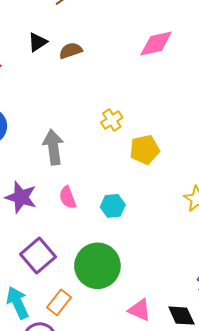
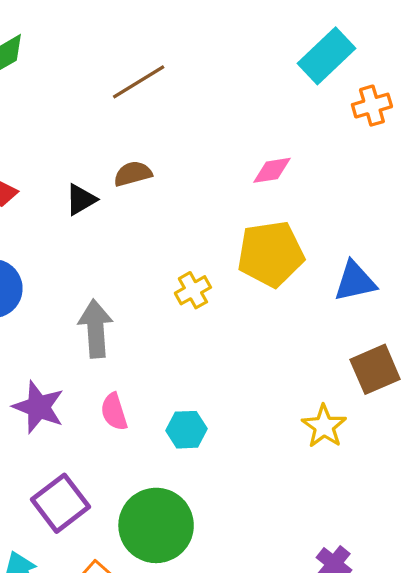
black triangle: (38, 42) -> (81, 200), moved
pink diamond: (156, 44) -> (272, 170), size x0.7
yellow pentagon: (145, 150) -> (271, 254), moved, size x1.4

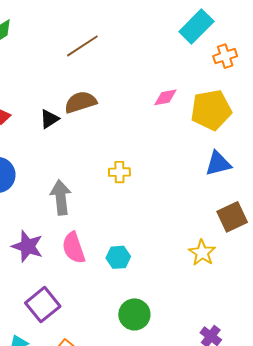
brown semicircle: (133, 174) -> (81, 102), size x1.4
yellow pentagon: (271, 254) -> (211, 110), moved
yellow cross: (193, 290) -> (119, 172), turned 30
pink semicircle: (114, 412) -> (74, 248), size x1.4
green circle: (156, 525) -> (134, 314), moved, size x0.7

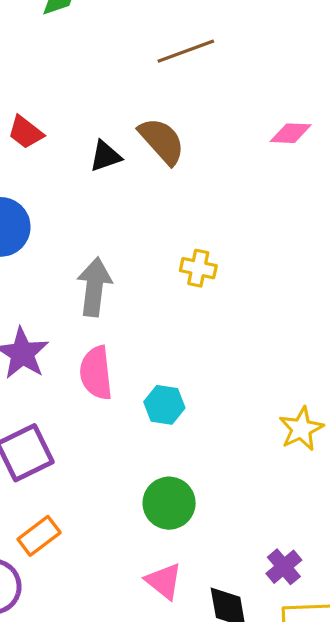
pink diamond: (165, 97) -> (291, 133), moved
brown semicircle: (81, 102) -> (162, 141), turned 52

